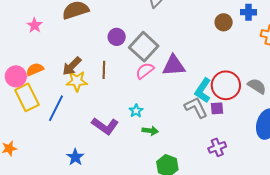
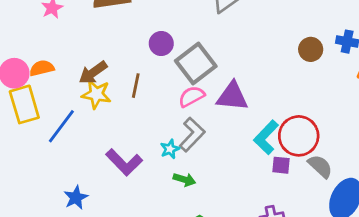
gray semicircle: (257, 86) -> (320, 166), moved
gray L-shape: (196, 107) -> (192, 135), moved, turned 60

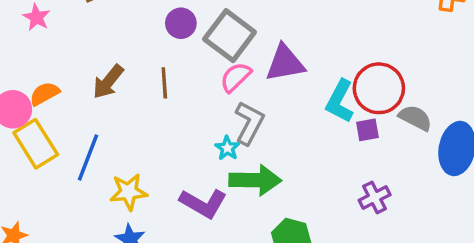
yellow star: (96, 94) -> (128, 192), moved
purple L-shape: (124, 162) -> (203, 203), moved
green arrow: (184, 180) -> (255, 180), size x1.8

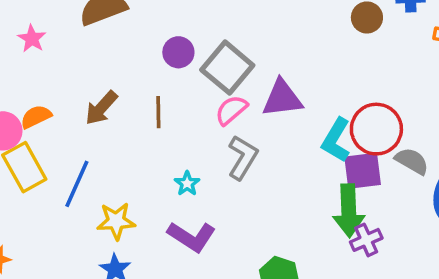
purple square: (367, 130) -> (363, 171), size x1.6
cyan star: (227, 148) -> (187, 183), moved
green arrow: (255, 180) -> (349, 211), moved, turned 84

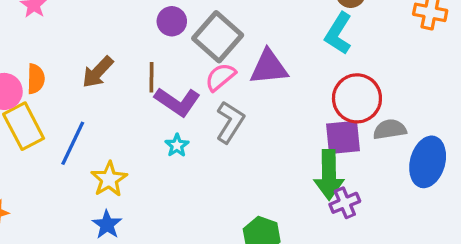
orange semicircle: (36, 117) -> (36, 79), turned 116
cyan L-shape: (336, 140) -> (338, 33), moved
gray semicircle: (412, 161) -> (390, 129), turned -40
yellow star: (116, 221) -> (109, 179), turned -30
purple L-shape: (192, 237) -> (177, 102), moved

